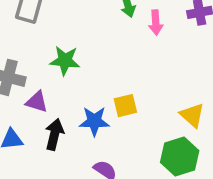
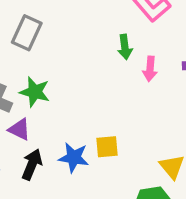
green star: (65, 61) -> (35, 92), moved

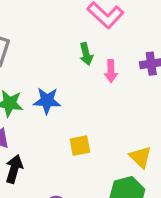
blue star: (74, 158) -> (47, 101), moved

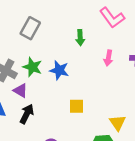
green arrow: (86, 54) -> (80, 38), moved

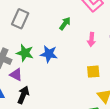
green arrow: (80, 38) -> (65, 23), turned -136
yellow square: (76, 106) -> (93, 72), moved

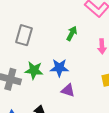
purple triangle: (16, 75) -> (68, 90), moved

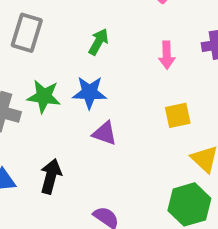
green arrow: (72, 33) -> (98, 42), moved

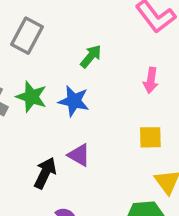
purple triangle: (105, 133) -> (79, 155), moved
black arrow: (51, 176) -> (45, 173), moved

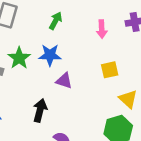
green star: (31, 97) -> (19, 58), turned 30
purple triangle: (79, 155) -> (64, 81), moved

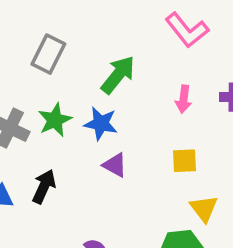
green arrow: (56, 21) -> (118, 75), size x1.5
black arrow: (40, 110) -> (44, 186), moved

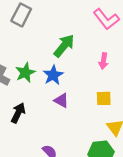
gray rectangle: (48, 54) -> (21, 15), moved
blue star: (101, 124) -> (53, 75), turned 30

